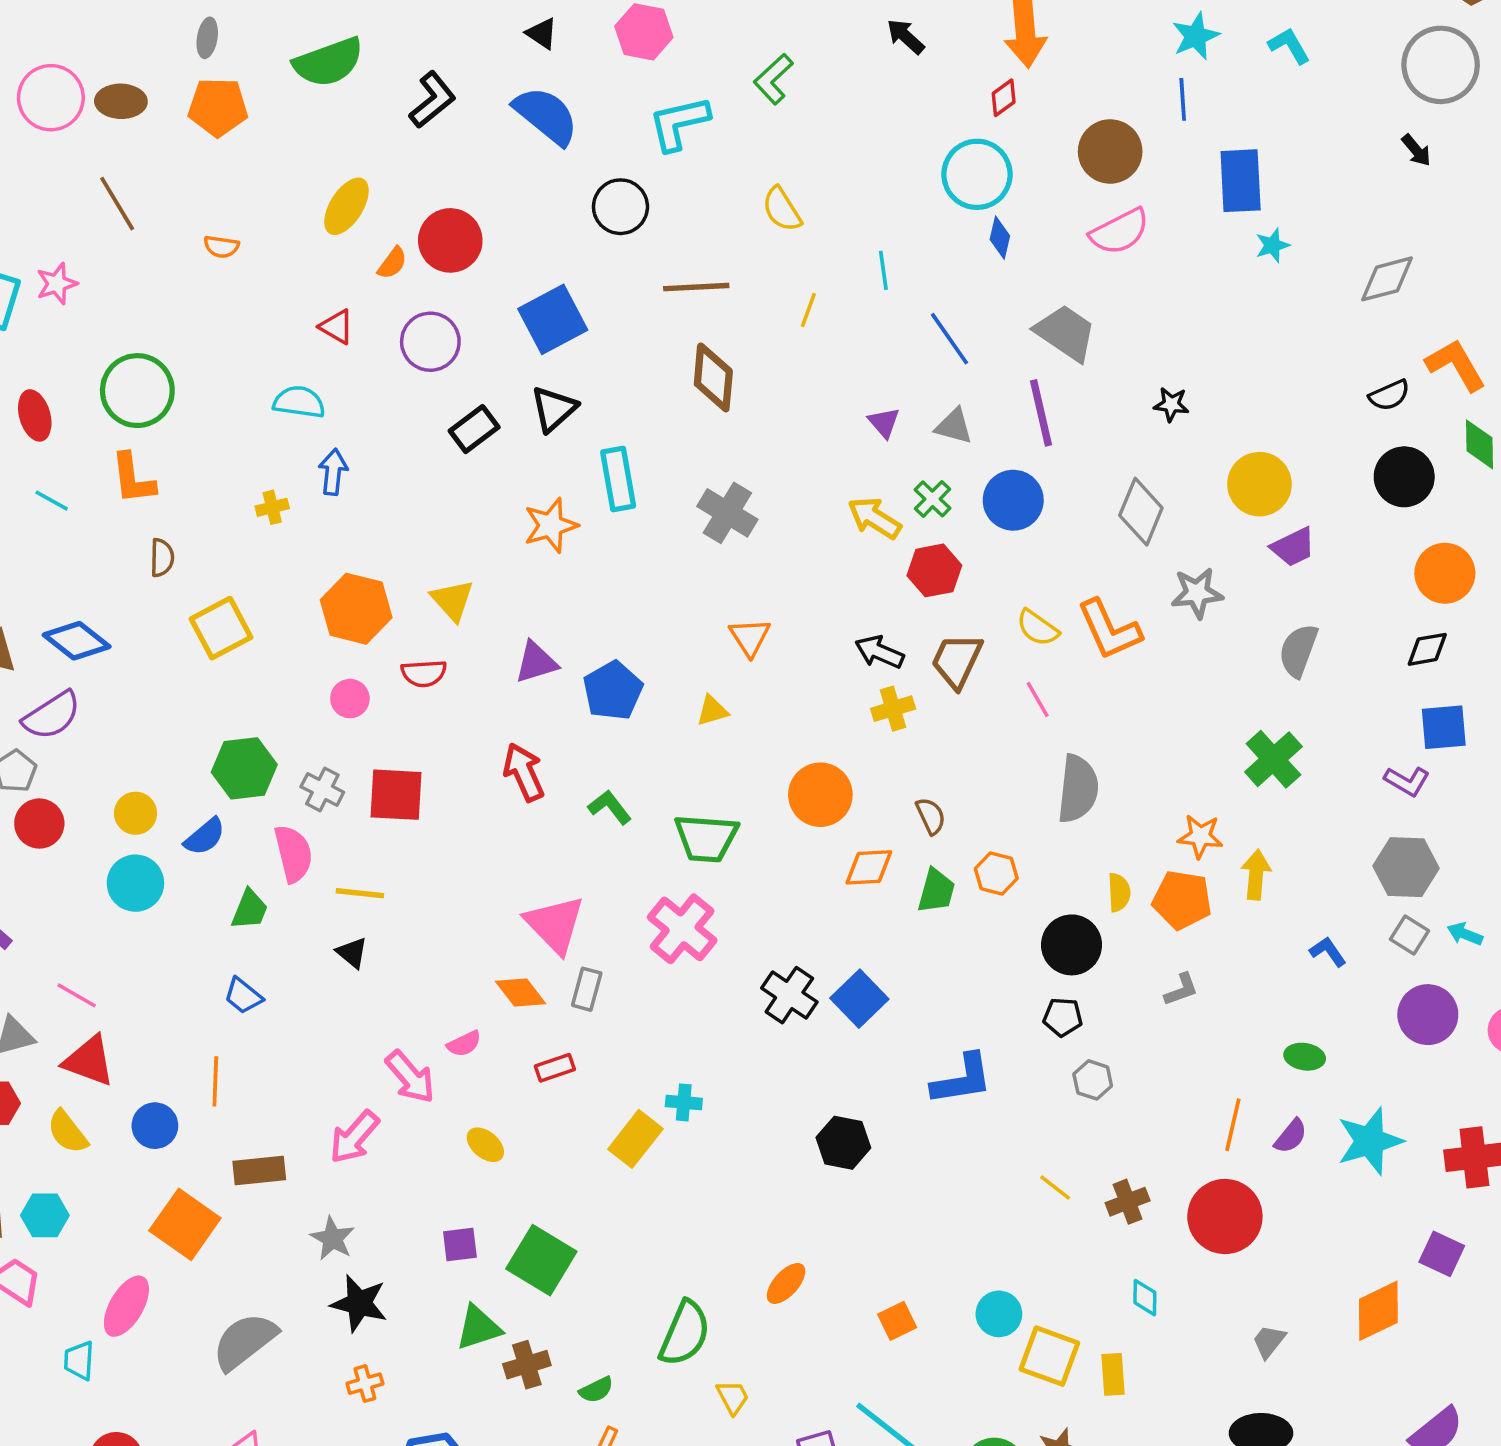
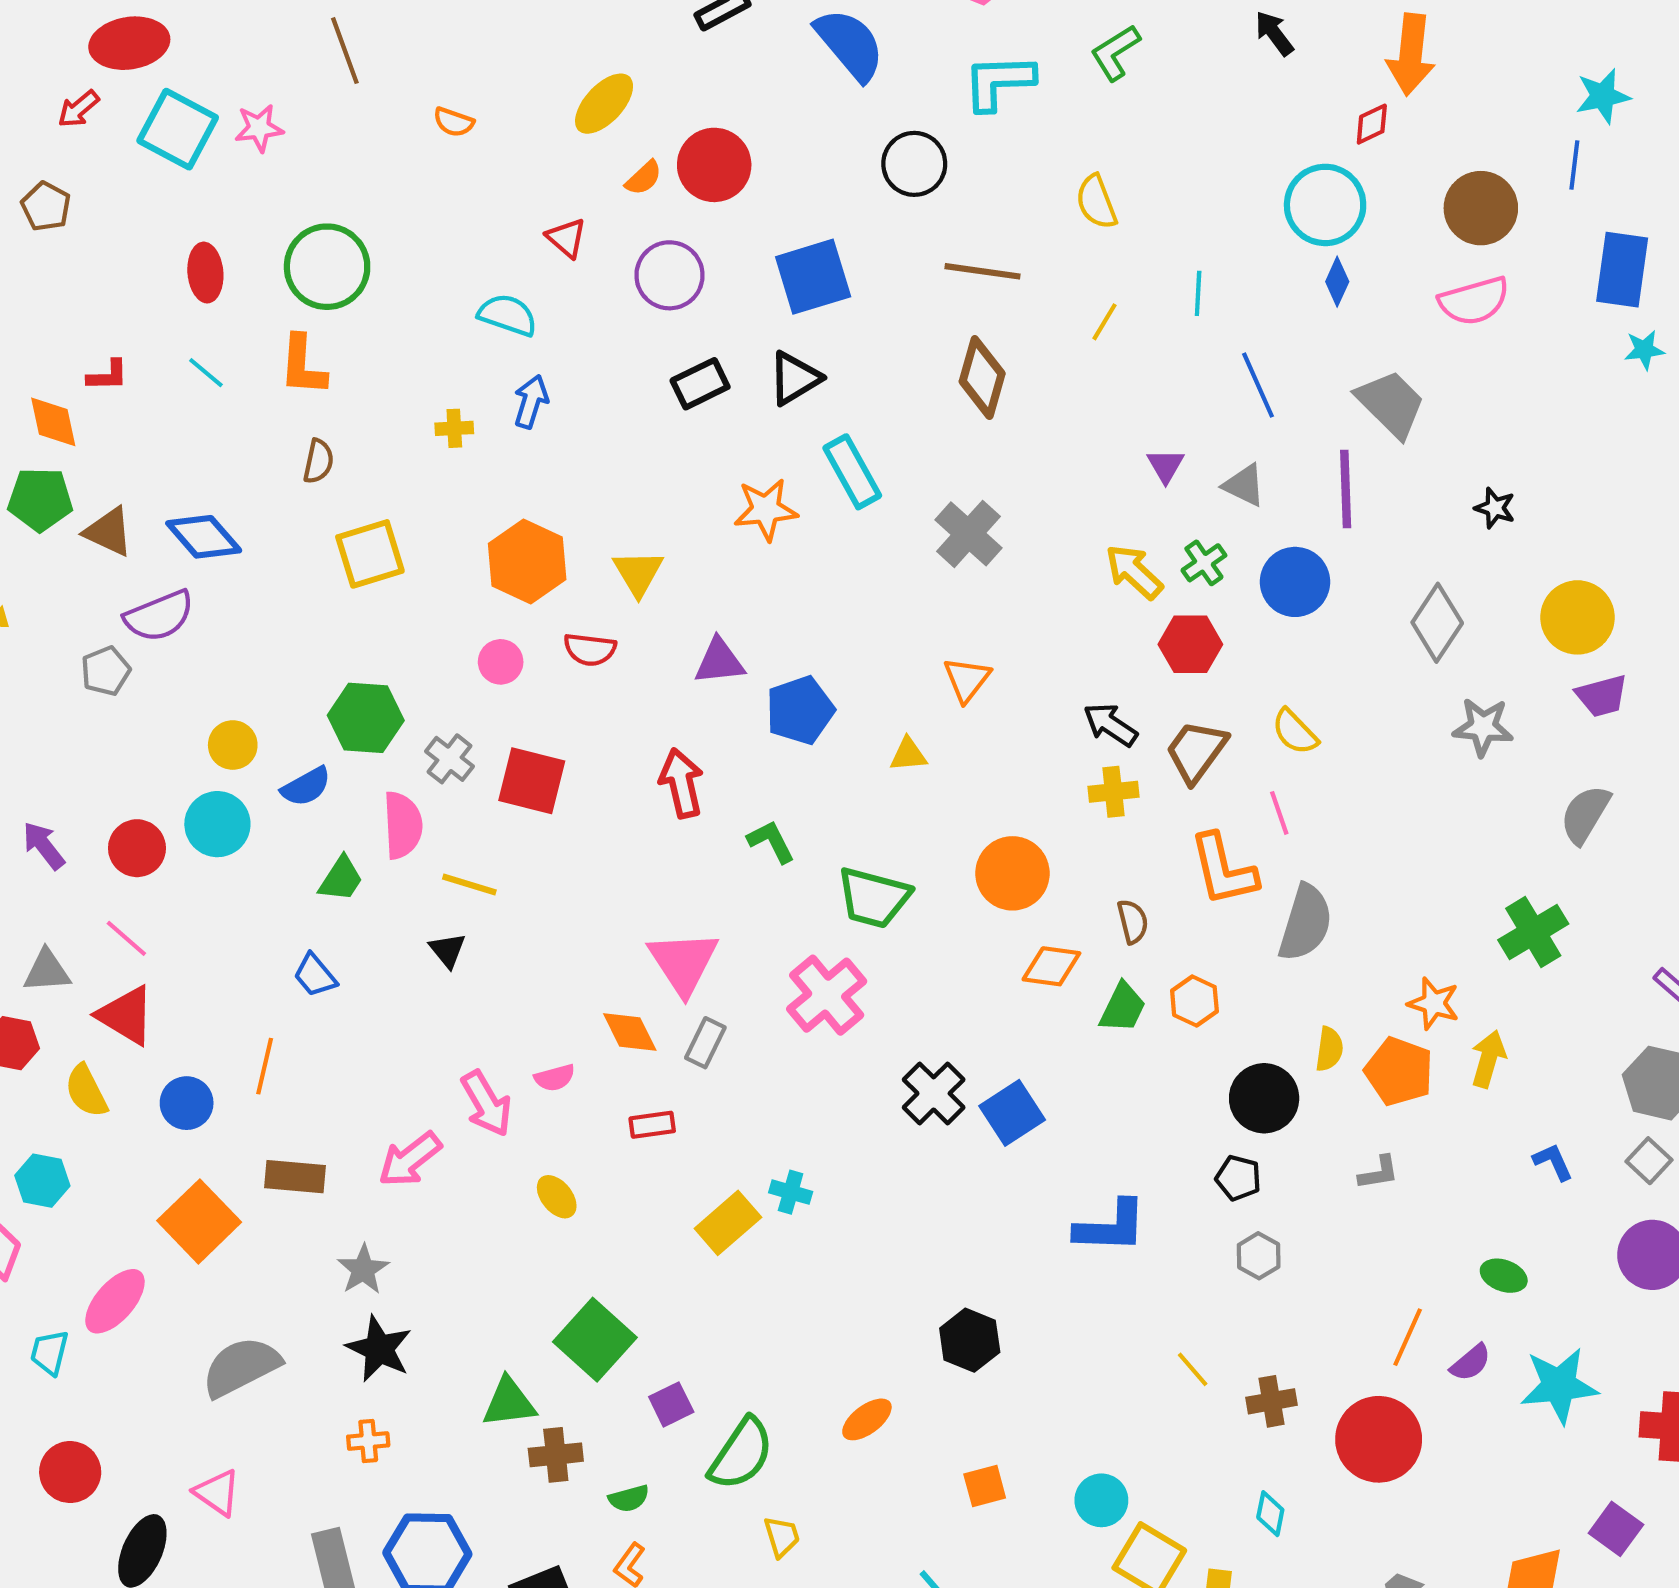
cyan rectangle: (618, 479) -> (852, 472), turned -30
orange L-shape: (1109, 630) -> (1223, 870), moved
red circle: (39, 824) -> (137, 848), moved
black hexagon: (843, 1143) -> (970, 1340), moved
purple square: (460, 1245) -> (671, 1404), moved, turned -30

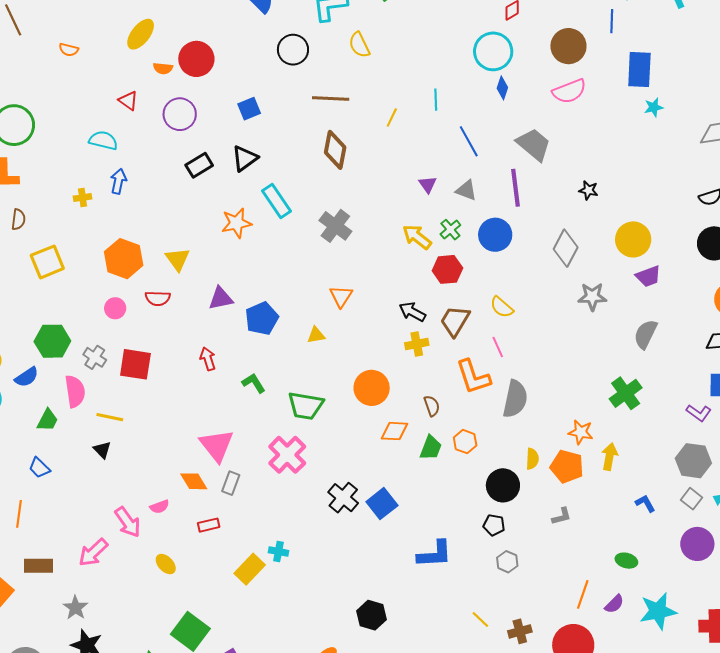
orange semicircle: (644, 178) -> (163, 68), turned 54
yellow semicircle: (1096, 202) -> (359, 45), moved
blue square: (813, 277) -> (249, 109), size x0.6
red arrow: (681, 783) -> (208, 359), size x0.7

